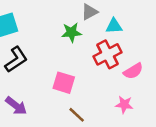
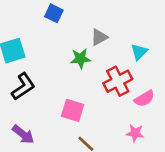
cyan triangle: (114, 26) -> (139, 52), moved, turned -42

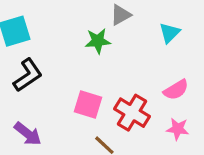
red cross: (118, 81) -> (132, 113), moved, turned -32
pink star: (135, 133) -> (178, 129), moved

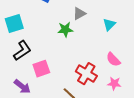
pink semicircle: (176, 90) -> (113, 60), turned 77
pink square: (88, 104) -> (41, 69), moved, turned -36

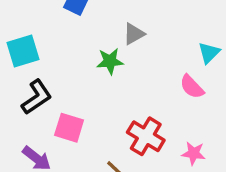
cyan triangle: (109, 25) -> (209, 53), moved
pink semicircle: (113, 60) -> (192, 87), moved
pink square: (41, 69) -> (69, 128), turned 36

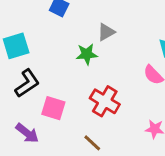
red cross: (146, 136) -> (105, 101), moved

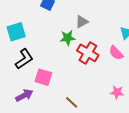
red cross: (105, 101) -> (88, 53), moved
purple arrow: (27, 133) -> (24, 95), turned -66

